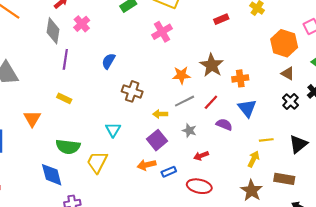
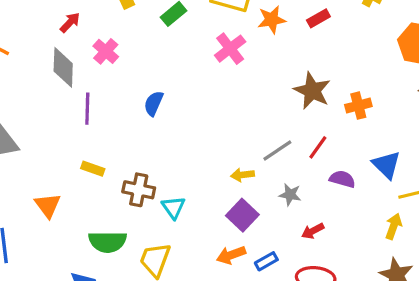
orange star: (181, 75) -> (272, 20), moved
brown cross: (132, 91) -> (139, 190), moved
blue triangle: (247, 108) -> (386, 165), moved

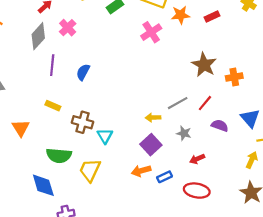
gray diamond: (63, 67) -> (38, 36), turned 36
blue semicircle: (154, 103) -> (83, 72), moved

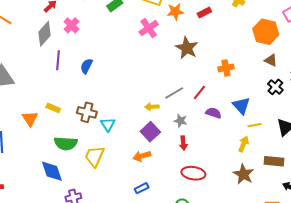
brown star: (204, 65) -> (187, 48), moved
yellow rectangle: (53, 106) -> (53, 108), moved
red arrow: (197, 159) -> (183, 143), moved, turned -72
blue rectangle: (164, 177) -> (142, 188), moved

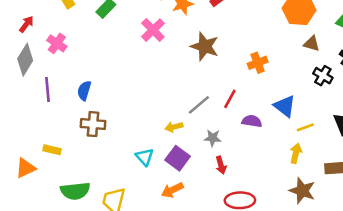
brown cross: (87, 112) -> (93, 124), moved
orange triangle: (30, 119) -> (26, 168), turned 48
cyan triangle: (108, 124) -> (145, 157), moved

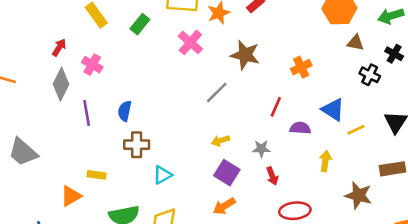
gray line: (199, 105) -> (217, 92), moved
yellow arrow: (296, 153) -> (325, 161), moved
cyan triangle: (145, 157) -> (163, 175), moved, turned 48

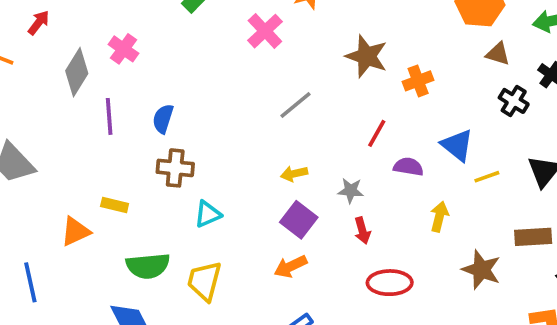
red arrow: (59, 47) -> (39, 23), moved
brown star: (245, 55) -> (367, 56), moved

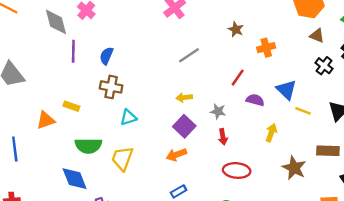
brown star: (367, 56) -> (236, 29), size x0.6
gray diamond: (77, 72) -> (56, 22), turned -52
yellow line: (487, 177) -> (303, 111), turned 35

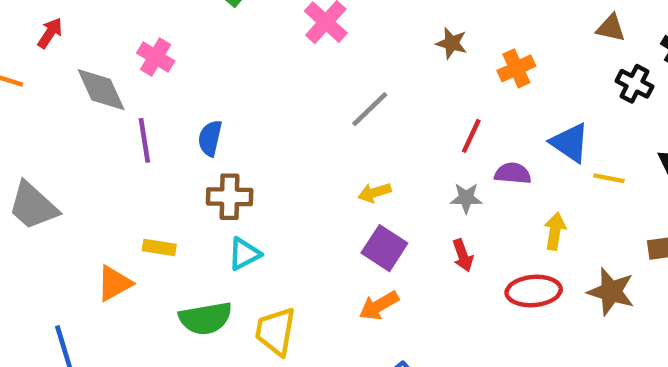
gray star: (218, 111) -> (466, 198), moved
cyan triangle: (128, 117) -> (244, 254), moved
red ellipse: (237, 170) -> (534, 291), moved

